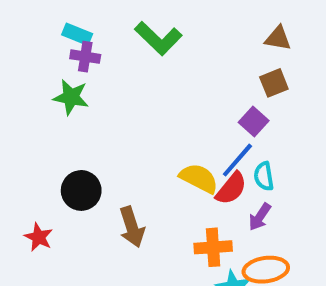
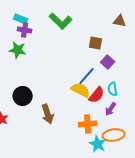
brown square: (274, 83) -> (96, 43), moved, turned 32
blue line: (237, 160) -> (87, 76), moved

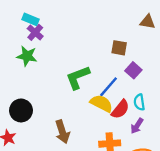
green L-shape: (61, 21) -> (78, 77), moved, turned 115
purple cross: (25, 30) -> (35, 32), turned 32
black circle: (23, 96) -> (21, 110), moved

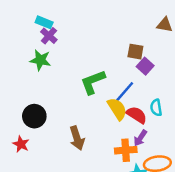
purple square: (133, 70) -> (145, 66), moved
yellow semicircle: (101, 103) -> (117, 109), turned 30
red semicircle: (120, 109) -> (137, 115), turned -96
purple arrow: (137, 126) -> (140, 138), moved

